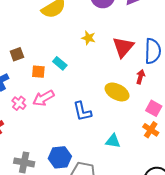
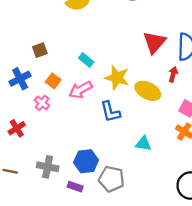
yellow star: (88, 38) -> (117, 78), moved, size x1.6
orange square: (38, 72) -> (53, 81), moved, turned 32
pink arrow: (43, 98) -> (81, 90), moved

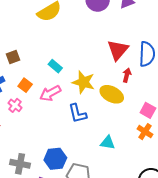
red arrow: (173, 74) -> (127, 75), moved

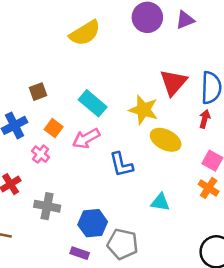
cyan rectangle: (55, 66) -> (93, 103), size x1.5
red arrow: (127, 75) -> (205, 119), moved
yellow star: (84, 82) -> (143, 110), moved
gray cross: (20, 164) -> (47, 206), moved

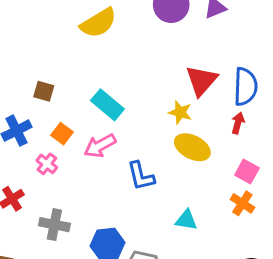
brown square: (38, 92) -> (44, 91), turned 36
yellow star: (143, 110) -> (180, 112), moved, size x0.7

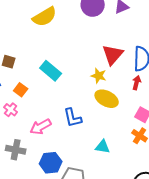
pink arrow: (100, 146) -> (41, 127), moved

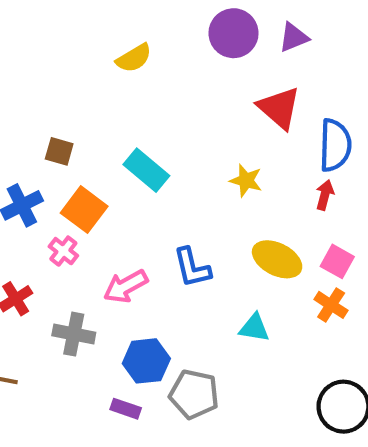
yellow semicircle: (45, 17) -> (134, 58), size x0.7
red triangle: (113, 55) -> (279, 108), moved, turned -30
orange square: (21, 90) -> (84, 210), size x1.5
yellow ellipse: (107, 99) -> (277, 259), moved

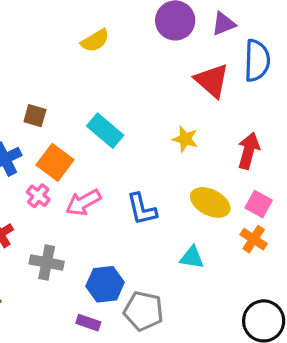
blue semicircle: (335, 145) -> (257, 61), moved
red arrow: (325, 195) -> (249, 151), size x1.5
pink arrow: (126, 286) -> (83, 202), moved

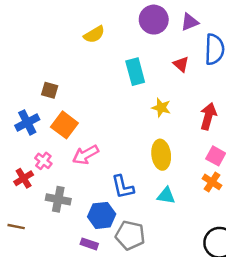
red triangle: (212, 81) -> (181, 64), size x0.6
cyan rectangle: (105, 131) -> (135, 72), moved, turned 35
pink cross: (38, 196) -> (43, 161), moved
yellow ellipse: (210, 202) -> (161, 155), moved, turned 56
blue L-shape: (142, 209) -> (123, 187), moved

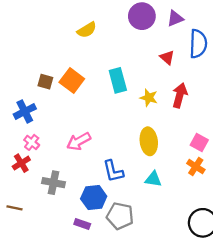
cyan rectangle: (135, 72) -> (118, 80), moved
red arrow: (208, 116) -> (180, 95), moved
orange square: (64, 125) -> (72, 80), moved
pink cross: (43, 161) -> (32, 142), moved

